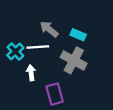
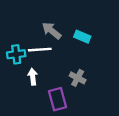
cyan cross: (15, 51) -> (16, 54), turned 36
gray cross: (74, 60) -> (78, 78), moved, size x0.6

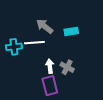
cyan rectangle: (82, 37) -> (71, 31), turned -32
white arrow: (33, 77) -> (50, 66), moved

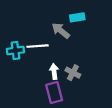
gray arrow: (45, 26) -> (61, 31), moved
cyan rectangle: (71, 31) -> (77, 17), moved

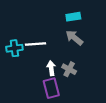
gray arrow: (61, 31) -> (74, 38), moved

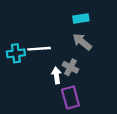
gray cross: (69, 69) -> (70, 67), moved
purple rectangle: (51, 88) -> (70, 97), moved

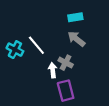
white line: (39, 49) -> (36, 45), turned 54
cyan cross: (16, 53) -> (15, 50), turned 35

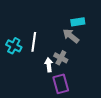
cyan rectangle: (75, 17) -> (78, 22), moved
white line: (36, 45) -> (34, 42), turned 48

